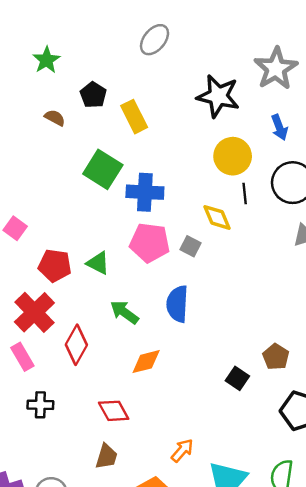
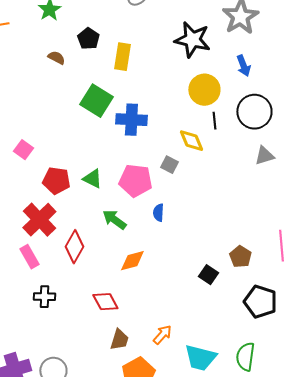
yellow rectangle: (134, 117) -> (122, 57), turned 36
pink pentagon: (150, 243) -> (135, 181), moved
blue semicircle: (177, 304) -> (158, 213), size x0.6
brown trapezoid: (106, 456) -> (119, 340), moved

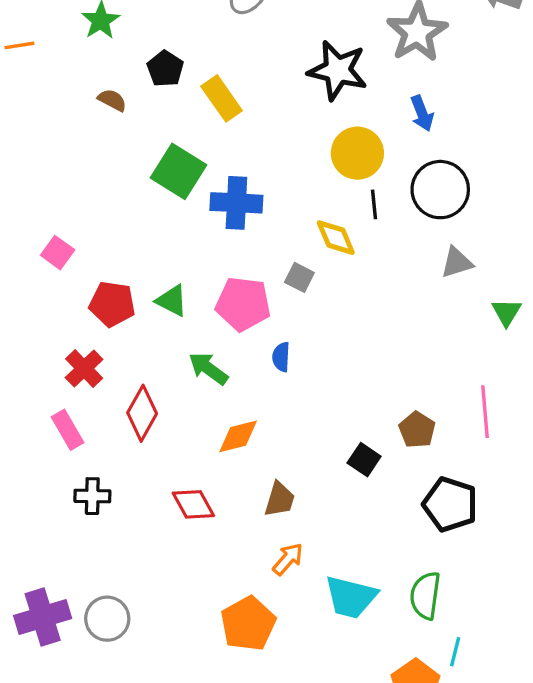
yellow rectangle: (122, 57) -> (222, 98), turned -44
red cross: (39, 220) -> (84, 369), size x0.7
brown trapezoid: (119, 340) -> (280, 499), moved

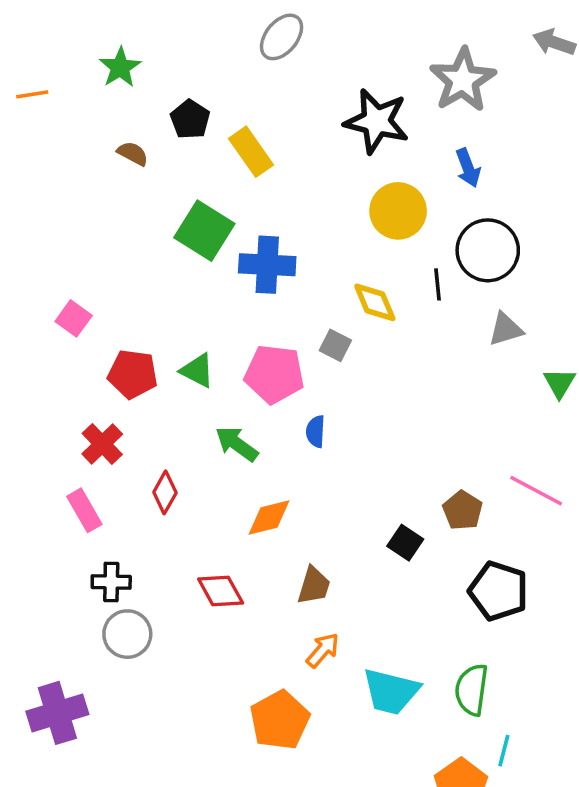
black line: (374, 204) -> (438, 284), moved
pink line: (485, 412) -> (536, 491), turned -57
red diamond: (142, 413) -> (165, 492), size x0.7
gray circle: (107, 619) -> (127, 634), moved

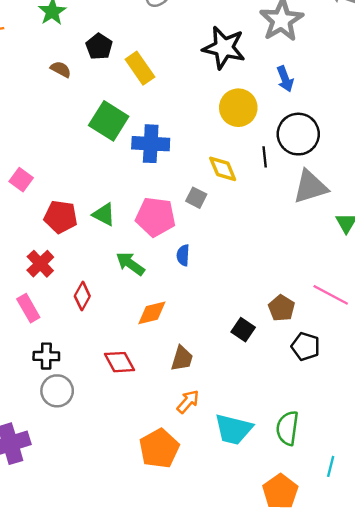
gray triangle: (506, 329) -> (310, 187), size x1.5
black pentagon: (498, 591) -> (305, 346), moved, size x0.7
cyan line: (504, 751) -> (331, 466), moved

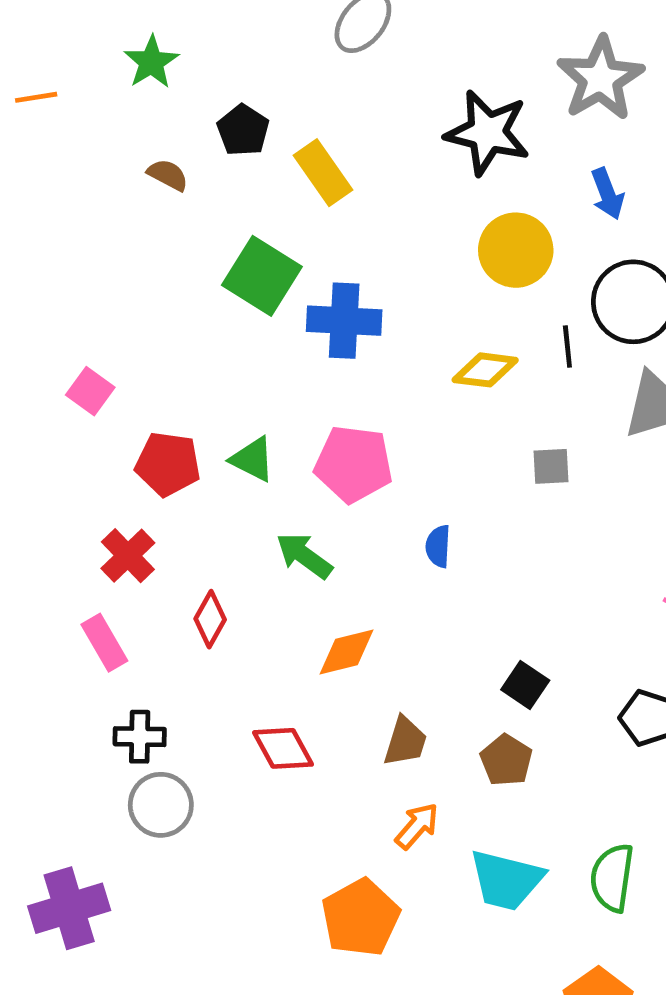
yellow diamond: (223, 169) -> (485, 370), turned -60
gray square: (196, 198) -> (551, 466), moved, turned -30
blue semicircle: (183, 255) -> (438, 546), moved
brown pentagon: (281, 308) -> (506, 760), moved

